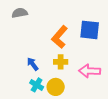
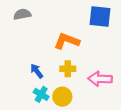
blue square: (90, 30) -> (100, 17), moved
orange L-shape: (60, 37) -> (67, 41), turned 70

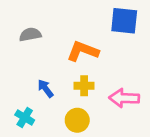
gray semicircle: (22, 14) -> (30, 35), moved
cyan cross: (41, 94) -> (25, 117), moved

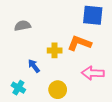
orange L-shape: (83, 51) -> (79, 43), moved
yellow cross: (84, 86) -> (55, 50), moved

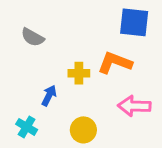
gray semicircle: (23, 26) -> (33, 37), turned -140
blue arrow: (34, 66) -> (49, 96), turned 64

